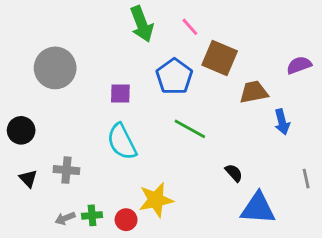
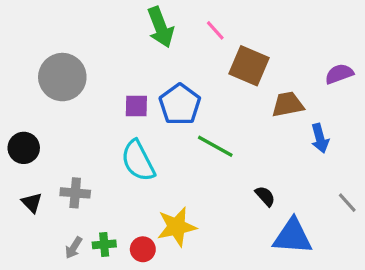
blue pentagon: (174, 76) -> (180, 104), moved
gray line: (306, 179) -> (347, 203), turned -30
gray arrow: (65, 218) -> (74, 248), turned -36

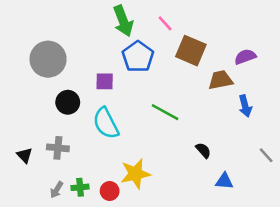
purple semicircle: (339, 74) -> (245, 57), moved
blue pentagon: (180, 104) -> (138, 57), moved
black circle: (24, 148) -> (68, 102), moved
blue triangle: (293, 236) -> (224, 181), size x0.6

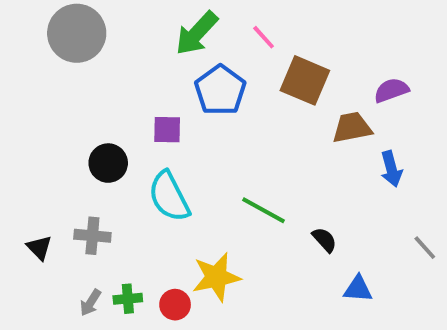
green arrow: (123, 21) -> (197, 33), turned 64
gray circle: (48, 59) -> (77, 33), moved
green line: (165, 112) -> (264, 210), moved

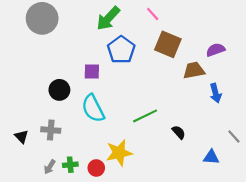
pink line: (264, 37) -> (153, 14), moved
green line: (264, 210) -> (145, 116), turned -55
blue triangle: (358, 289) -> (211, 157), moved

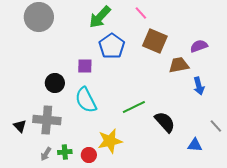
gray cross: (51, 130) -> (47, 120), size x1.5
black semicircle: (179, 132) -> (165, 122), size x1.6

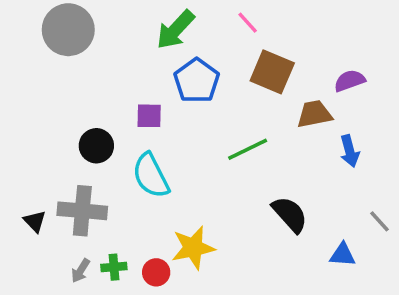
green line: (134, 107) -> (248, 149), moved

